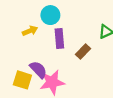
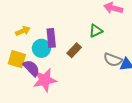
cyan circle: (50, 15) -> (41, 48), moved
yellow square: (22, 80) -> (17, 59), moved

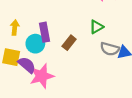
yellow arrow: (23, 31) -> (15, 27), turned -56
green triangle: (96, 31) -> (96, 27), moved

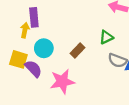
purple rectangle: (44, 32) -> (34, 17), moved
pink star: (42, 76) -> (62, 82), moved

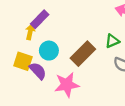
purple rectangle: (34, 17) -> (40, 19), turned 48
brown rectangle: (77, 50) -> (83, 54), size x1.6

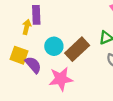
purple rectangle: (40, 19) -> (36, 15), turned -48
cyan circle: (49, 51) -> (54, 46), moved

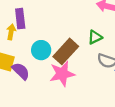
pink star: (61, 79) -> (62, 74), moved

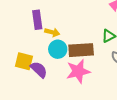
yellow arrow: (11, 32) -> (52, 32), moved, turned 96
brown rectangle: (66, 51) -> (81, 50), turned 45

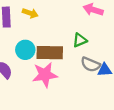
yellow arrow: (52, 32) -> (30, 13), moved

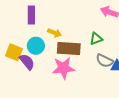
yellow arrow: (30, 13) -> (54, 33), moved
cyan circle: (25, 50) -> (36, 46), moved

